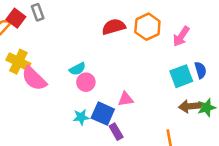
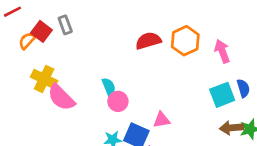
pink arrow: (181, 36) -> (222, 51), turned 125
cyan semicircle: (77, 69) -> (109, 87), turned -84

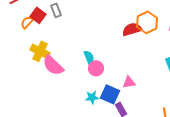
red semicircle: (148, 41) -> (132, 29), moved

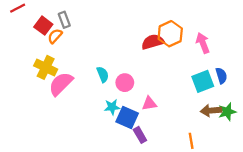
orange semicircle: (27, 22) -> (55, 36), moved
pink semicircle: (53, 65) -> (61, 84), turned 90
pink circle: (96, 68) -> (125, 83), moved
cyan star: (92, 97) -> (112, 107), moved

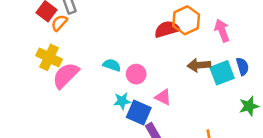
cyan semicircle: (103, 74) -> (112, 65), turned -49
pink triangle: (149, 104) -> (163, 97), turned 35
brown arrow: (211, 111) -> (199, 65), moved

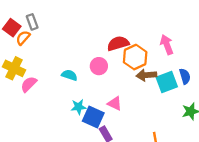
orange hexagon: (186, 20) -> (135, 57), moved
pink circle: (136, 74) -> (99, 66), moved
pink semicircle: (66, 75) -> (29, 84), size x0.7

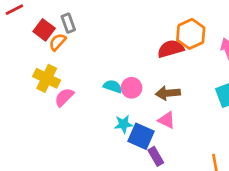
orange hexagon: (135, 57) -> (191, 34), moved
pink circle: (99, 66) -> (132, 88), moved
brown arrow: (146, 75) -> (168, 93), moved

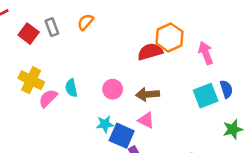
orange semicircle: (57, 42) -> (85, 22), moved
cyan semicircle: (113, 86) -> (71, 88), moved, turned -120

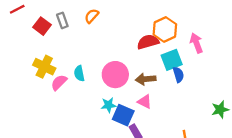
pink circle: (113, 89) -> (115, 75), size x1.5
blue semicircle: (226, 89) -> (178, 75), moved
cyan square: (206, 96) -> (172, 60), moved

